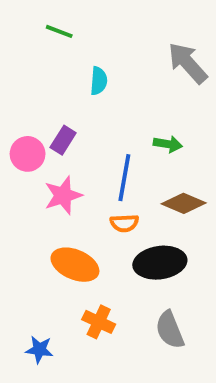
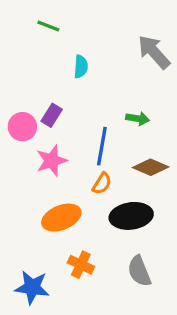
orange semicircle: (124, 223) -> (102, 183), turned -55
orange ellipse: (75, 265) -> (61, 218), turned -45
blue star: (39, 350) -> (32, 287), size x1.5

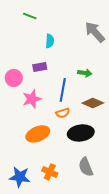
purple rectangle: (52, 115) -> (40, 67), moved, turned 48
orange semicircle: (102, 183) -> (63, 113), turned 40
orange cross: (81, 265) -> (50, 172), moved

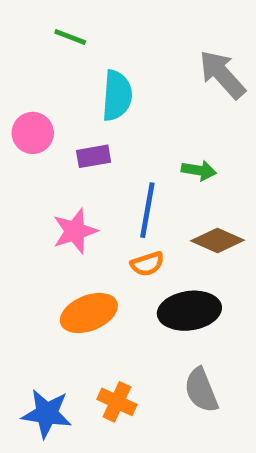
cyan semicircle: (50, 41) -> (117, 95), size x1.5
pink circle: (14, 78) -> (33, 133), moved

